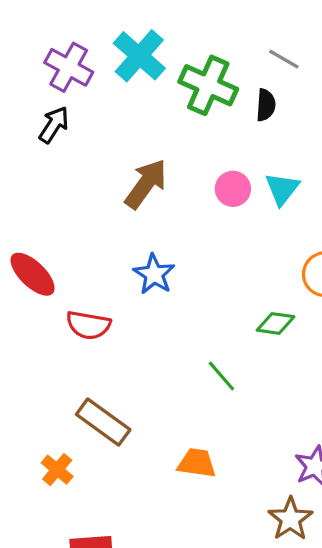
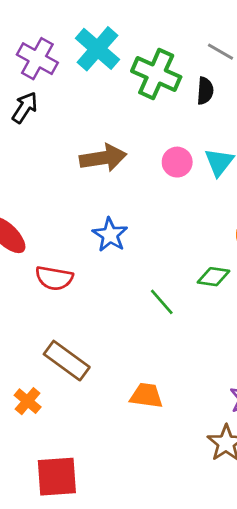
brown arrow: (146, 184) -> (103, 158), turned 45
green line: (221, 376) -> (162, 302), moved

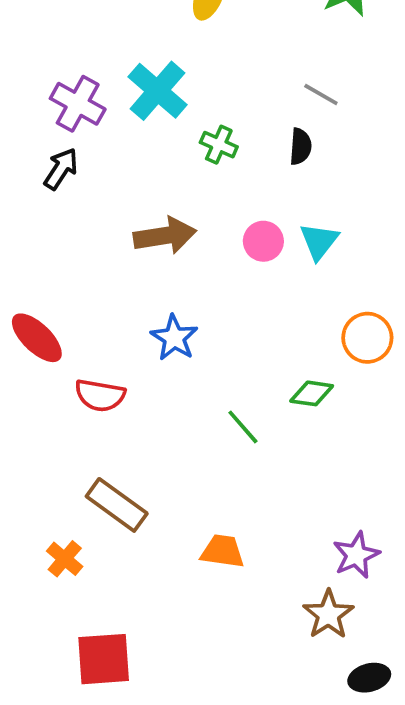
green cross: (156, 74) -> (219, 145), moved, size x0.6

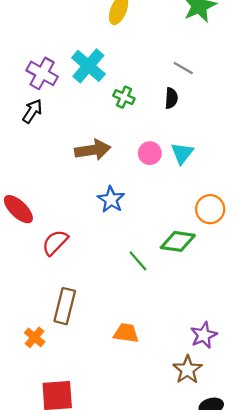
blue star: (174, 338) -> (111, 199), moved
green diamond: (312, 393) -> (178, 241), size x1.4
red semicircle: (100, 395) -> (55, 243), turned 124
brown rectangle: (117, 505) -> (65, 306), turned 68

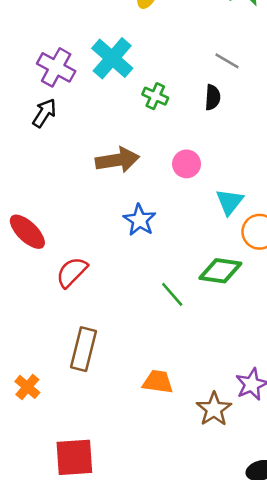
cyan triangle: (182, 153) -> (230, 202), moved
orange cross: (35, 337) -> (27, 387), moved
brown star: (187, 370) -> (214, 409), moved

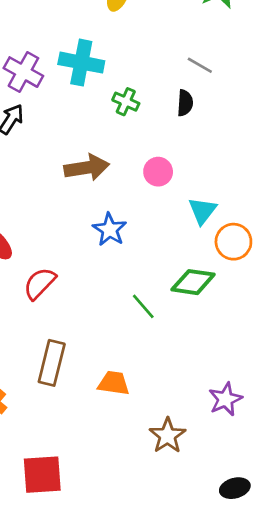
cyan cross: (112, 58) -> (81, 63), turned -30
orange trapezoid: (158, 382) -> (114, 383), moved
brown star: (214, 409) -> (168, 436), moved

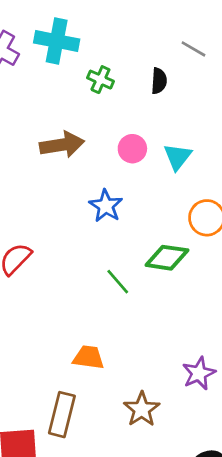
gray line: (200, 65) -> (194, 49), moved
cyan triangle: (203, 211) -> (178, 157), moved
blue star: (110, 230) -> (106, 206), moved
brown rectangle: (52, 363) -> (62, 415), moved

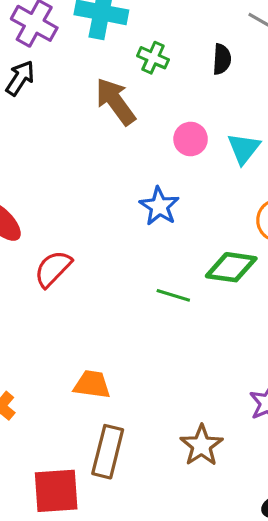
brown arrow: (62, 145) -> (115, 101), moved, turned -117
green line: (118, 282) -> (173, 295), turned -32
orange trapezoid: (89, 357) -> (92, 384), moved

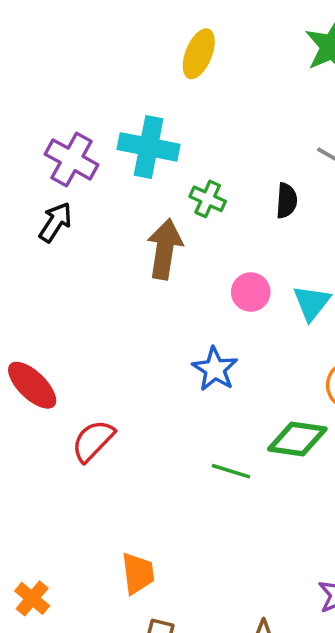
brown arrow: (115, 101) -> (165, 249), turned 45
orange trapezoid: (92, 384) -> (138, 573), turned 75

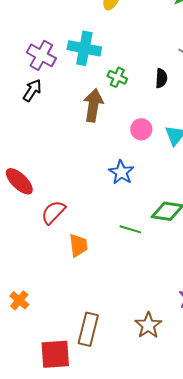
orange trapezoid: (138, 573) -> (78, 245), moved

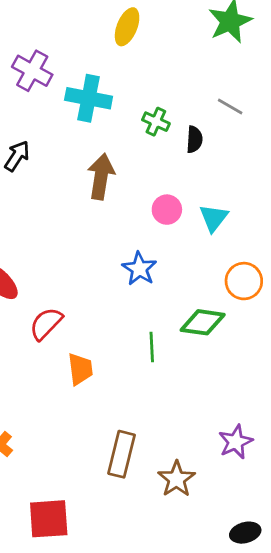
purple cross: (41, 55) -> (32, 71), moved
green cross: (117, 77) -> (156, 122), moved
green line: (130, 229) -> (152, 347), turned 70
brown rectangle: (88, 329) -> (122, 454), moved

